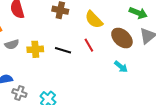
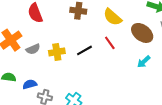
black line: (63, 50) -> (84, 50), turned -42
cyan arrow: (121, 67) -> (144, 62), turned 104

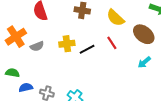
yellow cross: (57, 52) -> (67, 44), moved
blue semicircle: (30, 84) -> (26, 88), moved

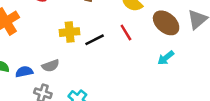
gray semicircle: (37, 46) -> (51, 66), moved
blue semicircle: (26, 88) -> (24, 72), moved

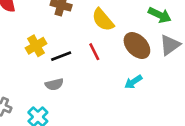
yellow cross: (70, 32) -> (36, 46), turned -30
gray semicircle: (51, 66) -> (54, 84), moved

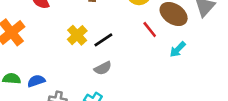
red line: (94, 52) -> (150, 30), moved

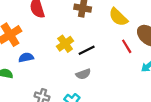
blue semicircle: (36, 81) -> (26, 57), moved

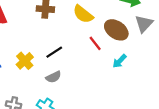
yellow cross: (65, 44) -> (25, 61), moved

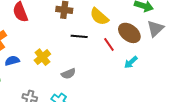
black line: (54, 52) -> (79, 36), moved, turned 35

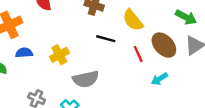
gray semicircle: (68, 74) -> (86, 79), size x1.5

